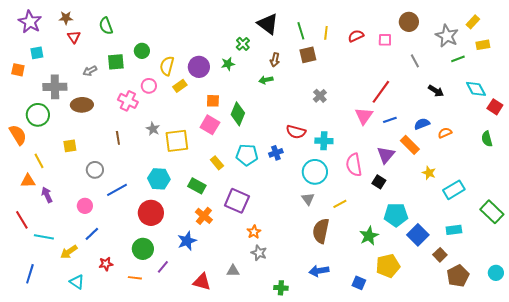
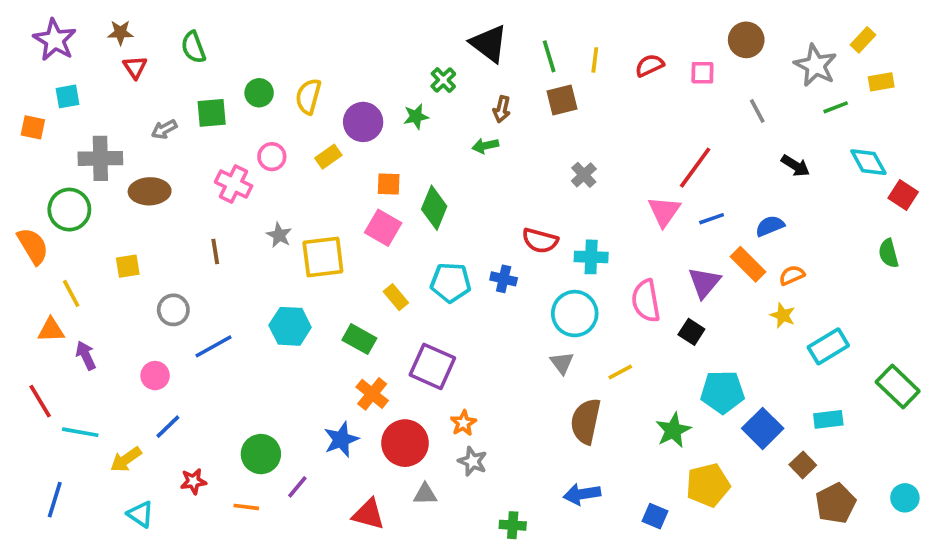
yellow semicircle: (167, 66) -> (308, 96), moved
orange semicircle: (445, 133) -> (792, 275), moved
blue cross: (276, 153) -> (504, 279), turned 32
red circle: (151, 213) -> (405, 443), moved

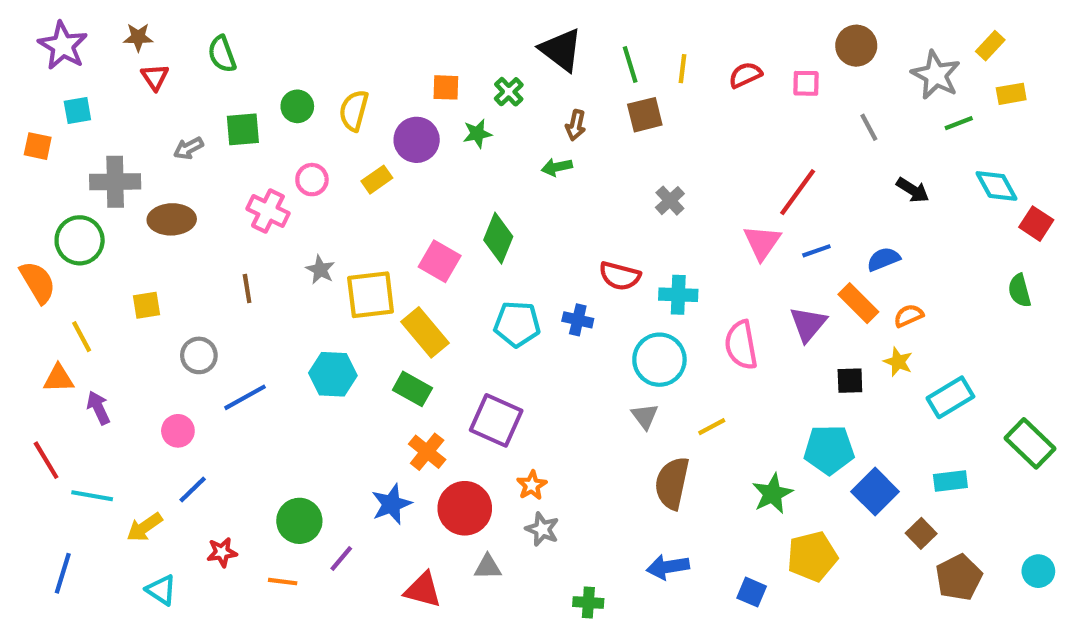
orange square: (389, 184) -> (446, 87), moved
yellow rectangle: (396, 297) -> (425, 332), moved, size x1.6
black square: (691, 332) -> (850, 381), moved, turned -35

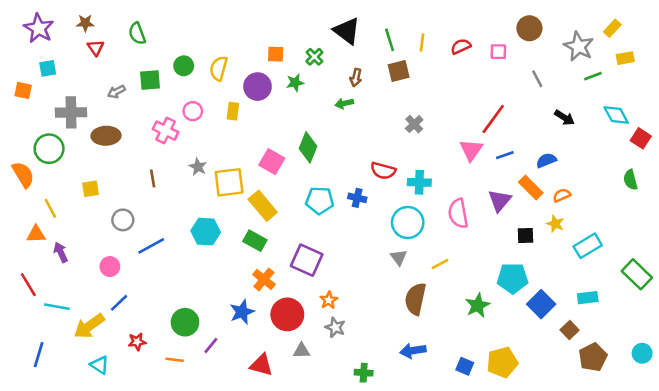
yellow rectangle: (377, 180) -> (233, 111), turned -48
yellow arrow: (144, 527) -> (89, 326), size x1.4
yellow pentagon: (812, 556) -> (502, 362), moved

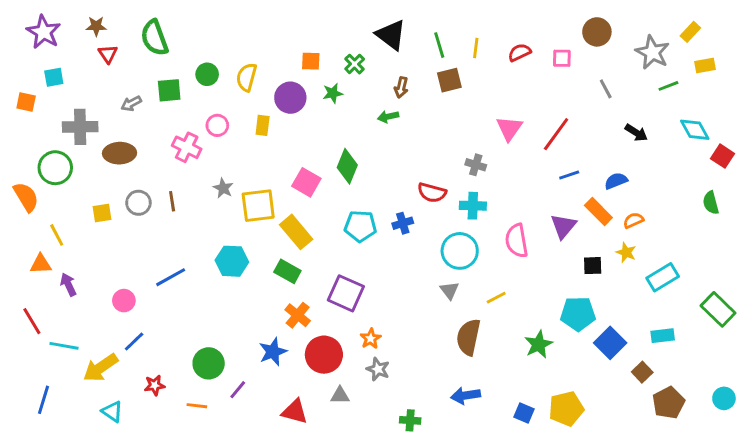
green semicircle: (137, 33) -> (155, 38), size x1.4
gray cross: (414, 124) -> (476, 165), moved, turned -30
pink triangle: (471, 150) -> (509, 128), moved
blue cross: (357, 198) -> (403, 223), turned -30
gray circle: (123, 220) -> (138, 203), moved

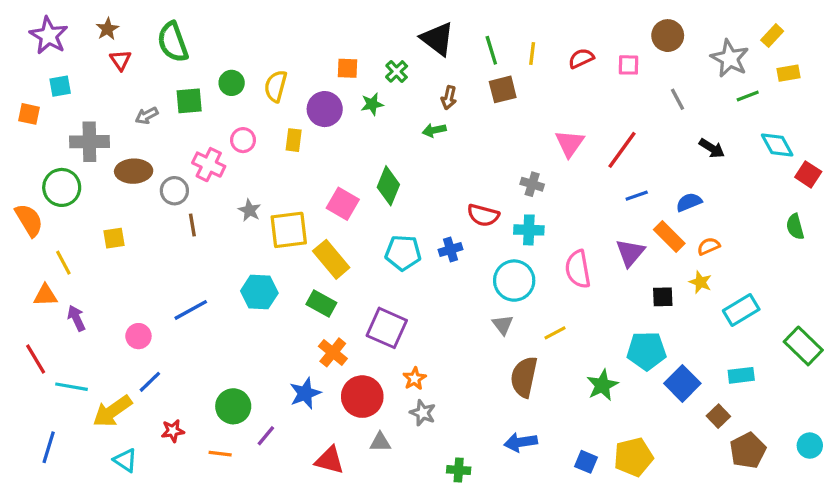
brown star: (96, 26) -> (107, 29), turned -30
gray circle: (138, 203) -> (174, 191), moved

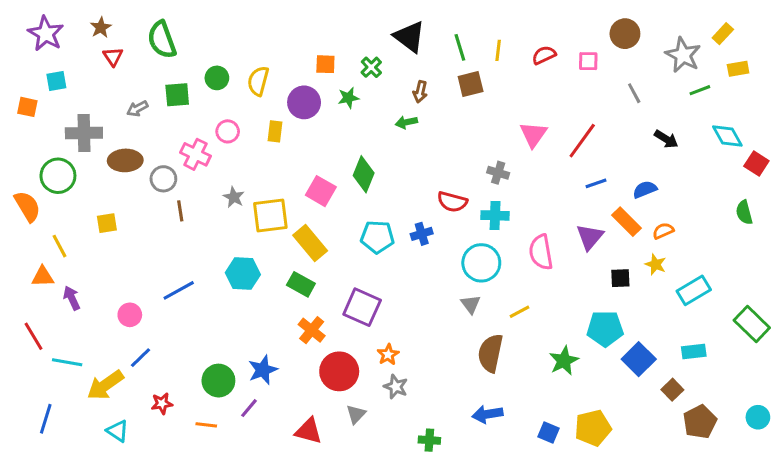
blue star: (305, 393) -> (263, 370), moved
gray triangle: (380, 442) -> (356, 414), turned -45

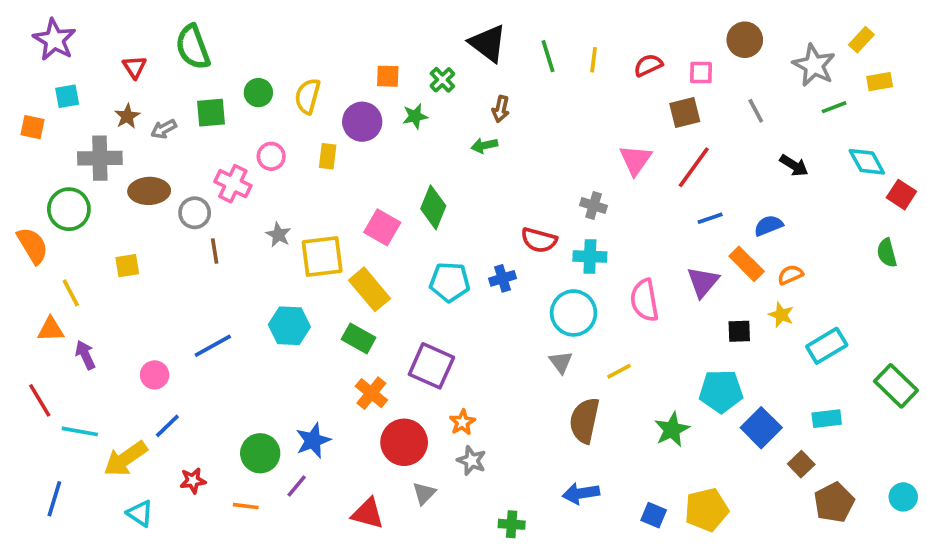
brown star: (101, 28) -> (127, 116), moved
brown square: (471, 84) -> (685, 113), moved

